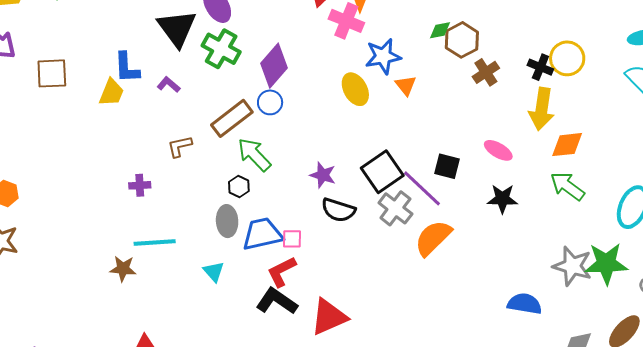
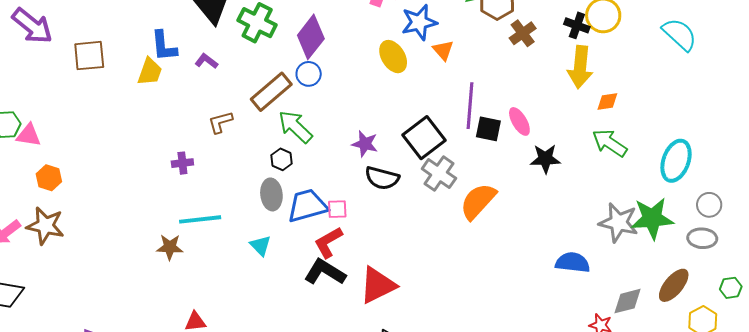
orange diamond: (567, 145) -> (607, 101), size x0.7
pink ellipse: (498, 150) -> (519, 121), moved, turned 32
purple line: (422, 188) -> (470, 106), moved, turned 54

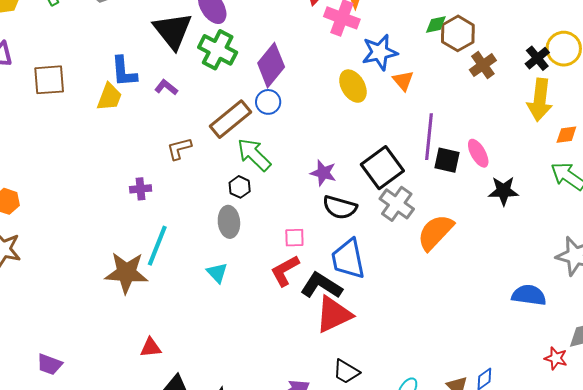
black cross: (577, 25) -> (537, 58), turned 30
blue trapezoid: (307, 206) -> (348, 259), moved, turned -87
cyan line: (200, 219) -> (157, 246), turned -63
brown star: (170, 247) -> (126, 273), size x1.6
black L-shape: (325, 272) -> (321, 286), moved

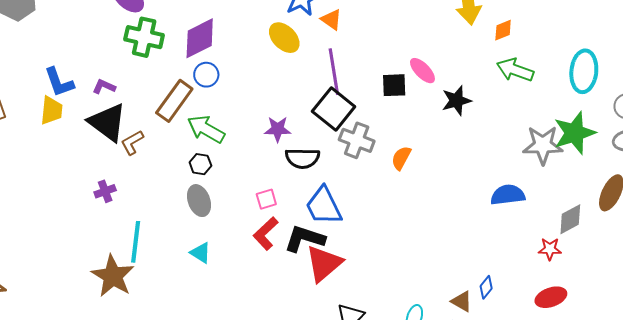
black triangle: (173, 31) -> (107, 122), moved
purple diamond: (271, 65) -> (200, 38), turned 39
purple line: (429, 137) -> (334, 72), moved
orange semicircle: (435, 232) -> (401, 158), size x0.6
brown star: (126, 273) -> (113, 276), turned -30

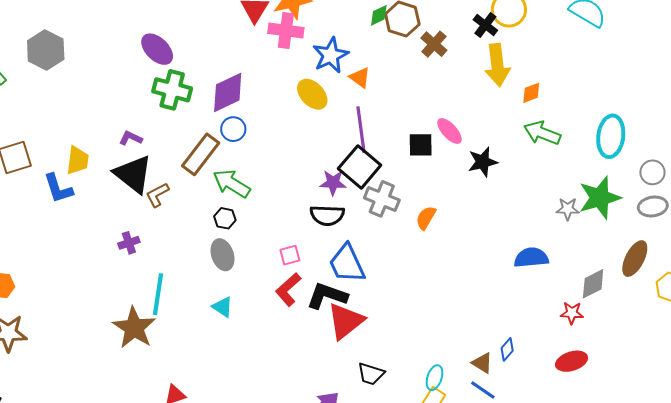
blue L-shape: (59, 82) -> (58, 188), moved
purple star: (278, 129) -> (333, 183), moved
gray star: (543, 145) -> (568, 209), size x0.6

